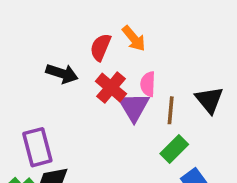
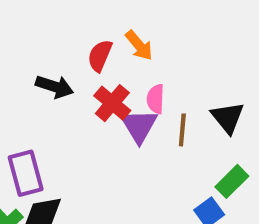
green rectangle: (174, 149) -> (232, 181), moved

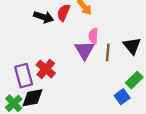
black arrow: (55, 87) -> (44, 17), moved
red cross: (112, 103) -> (46, 69), moved

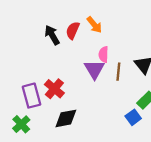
black arrow: (44, 17) -> (52, 35), turned -138
black diamond: (32, 98) -> (66, 118), moved

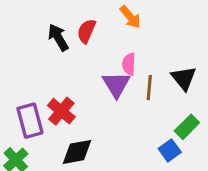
orange arrow: (94, 25) -> (130, 17), moved

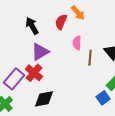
red semicircle: (86, 31) -> (61, 22), moved
purple triangle: (116, 84) -> (40, 52), moved, turned 30
purple rectangle: (30, 121) -> (14, 79), turned 55

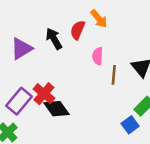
black arrow: (32, 26) -> (54, 39), moved
purple triangle: (40, 52) -> (21, 49), moved
black diamond: (44, 99) -> (56, 109), moved, turned 65

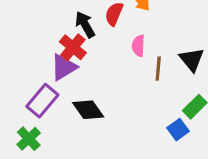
purple triangle: (21, 49) -> (64, 67), moved
red cross: (44, 94) -> (73, 47), moved

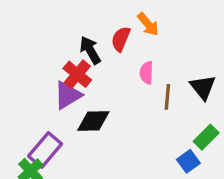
purple rectangle: (42, 101) -> (45, 150), moved
black diamond: (88, 110) -> (93, 121), moved, turned -56

